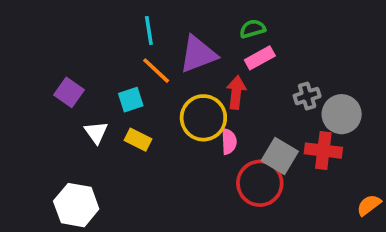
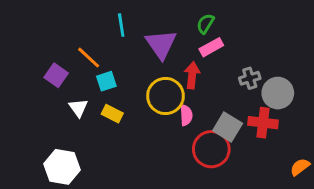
green semicircle: (253, 29) -> (205, 24), turned -42
purple triangle: (198, 54) -> (161, 44), turned -44
orange line: (156, 71) -> (89, 58), moved

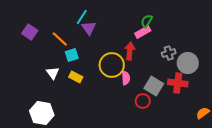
green semicircle: (205, 24) -> (147, 21), moved
cyan line: (121, 25) -> (82, 17), turned 42
purple triangle: (161, 44) -> (89, 28), moved, size x0.7
purple square: (56, 75) -> (30, 32), moved
red circle: (211, 149) -> (143, 101), size x0.6

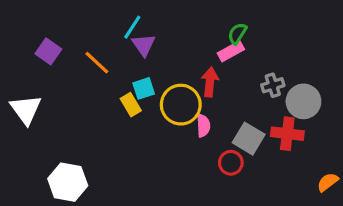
cyan square: (72, 55) -> (144, 88), moved
white triangle: (53, 73) -> (26, 109), moved, size x1.5
yellow rectangle: (76, 77) -> (131, 105), moved, turned 32

